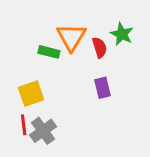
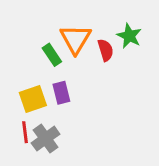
green rectangle: (49, 52) -> (52, 55), turned 42
purple rectangle: (103, 88) -> (61, 93), moved

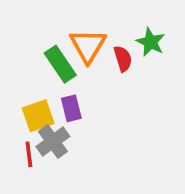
green rectangle: (52, 55) -> (60, 64), size x1.4
gray cross: (46, 139) -> (53, 141), moved

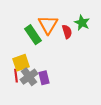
purple rectangle: (71, 108) -> (44, 78), moved
red line: (29, 154) -> (16, 76), moved

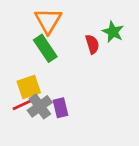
orange triangle: (48, 25) -> (48, 21), moved
red line: (16, 76) -> (22, 105), turned 72

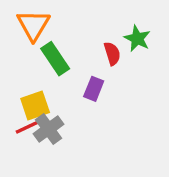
orange triangle: (48, 21) -> (33, 25), moved
purple rectangle: (61, 108) -> (94, 89), moved, turned 36

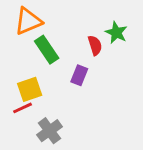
orange triangle: (33, 25) -> (28, 21), turned 36
gray cross: (48, 129) -> (49, 131), moved

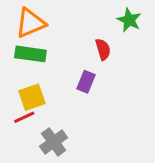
green star: (116, 33) -> (129, 20), moved
green rectangle: (47, 50) -> (30, 54), moved, turned -48

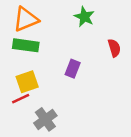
green star: (129, 20) -> (84, 17), moved
red semicircle: (103, 49) -> (114, 48), moved

